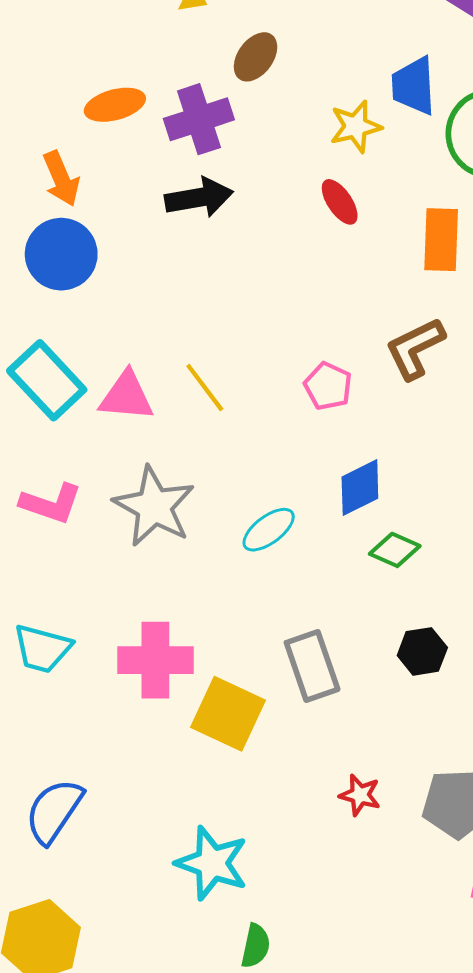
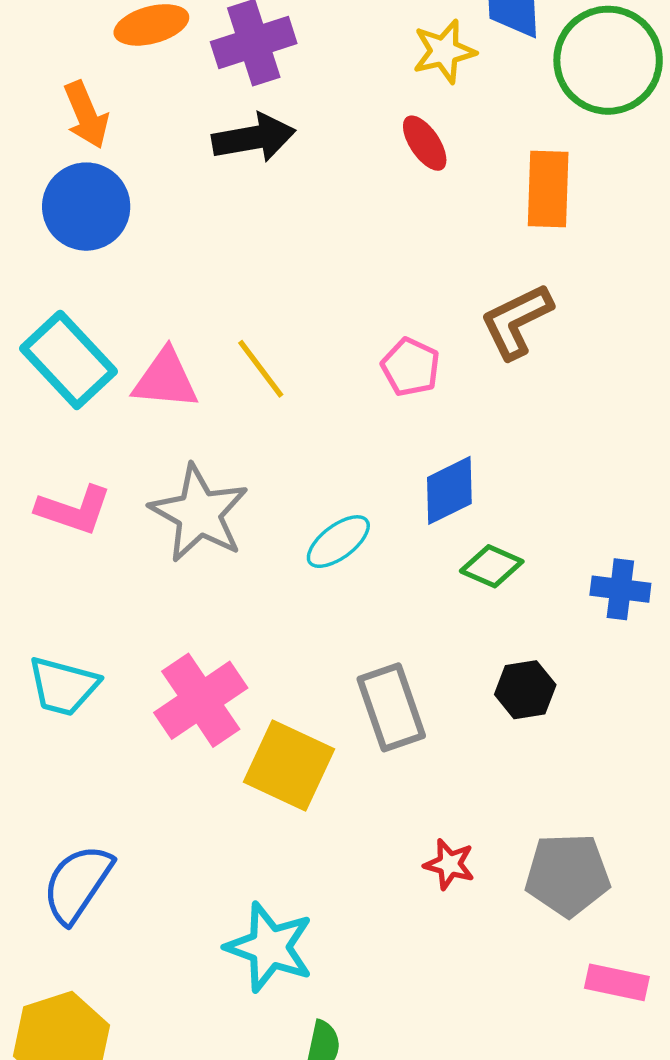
pink cross: (155, 660) -> (201, 700), turned -34

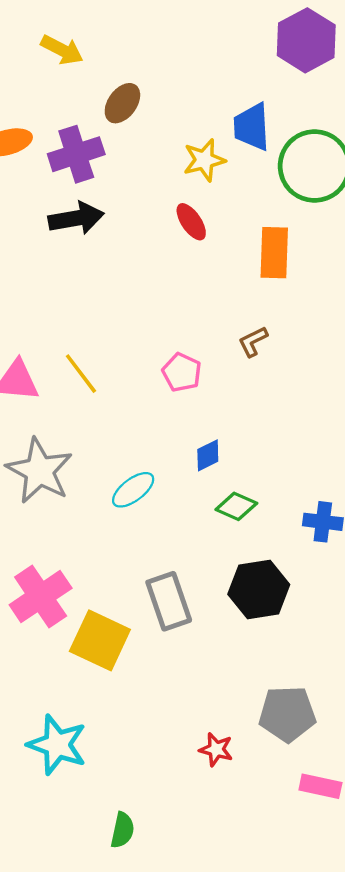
brown L-shape: (516, 321) -> (253, 342), size x0.6
blue diamond: (449, 490) -> (208, 455), size x0.7
black hexagon: (525, 690) -> (259, 589), size x1.5
red star: (449, 864) -> (216, 749), moved
cyan star: (270, 947) -> (57, 745), moved

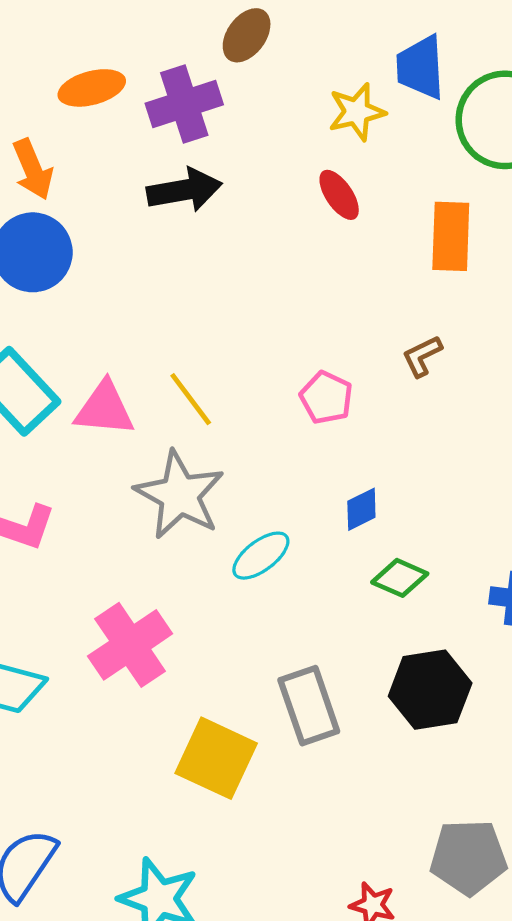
gray star: (39, 471) -> (180, 495), moved
pink cross: (41, 597) -> (130, 645), moved

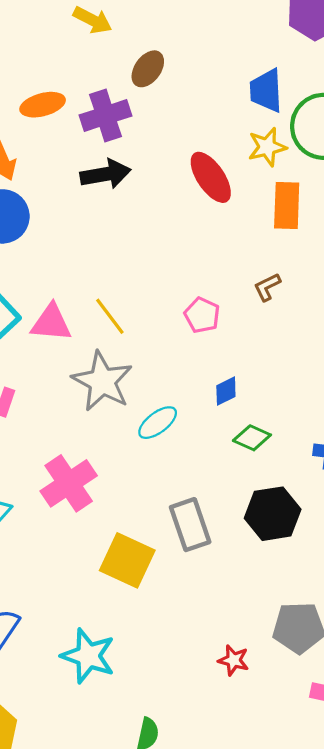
yellow star: (357, 112) -> (267, 147), moved
red ellipse: (339, 195) -> (211, 177), size x1.5

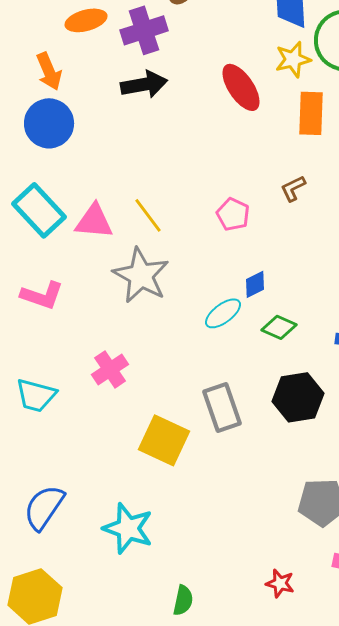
cyan ellipse: (158, 423) -> (223, 313), moved
pink cross: (69, 483) -> (110, 369), size x0.7
red star: (234, 660) -> (280, 583), moved

